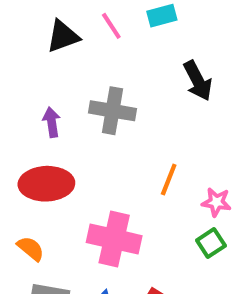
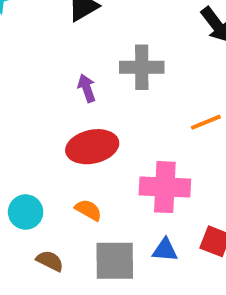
orange line: (169, 180) -> (206, 122), turned 56

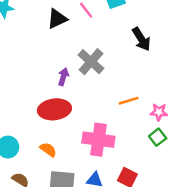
gray cross: (142, 67) -> (91, 62), turned 36
purple arrow: (87, 88) -> (63, 77), moved, turned 30

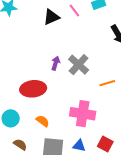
gray cross: (91, 62) -> (79, 65), moved
red ellipse: (54, 109) -> (33, 89), moved

